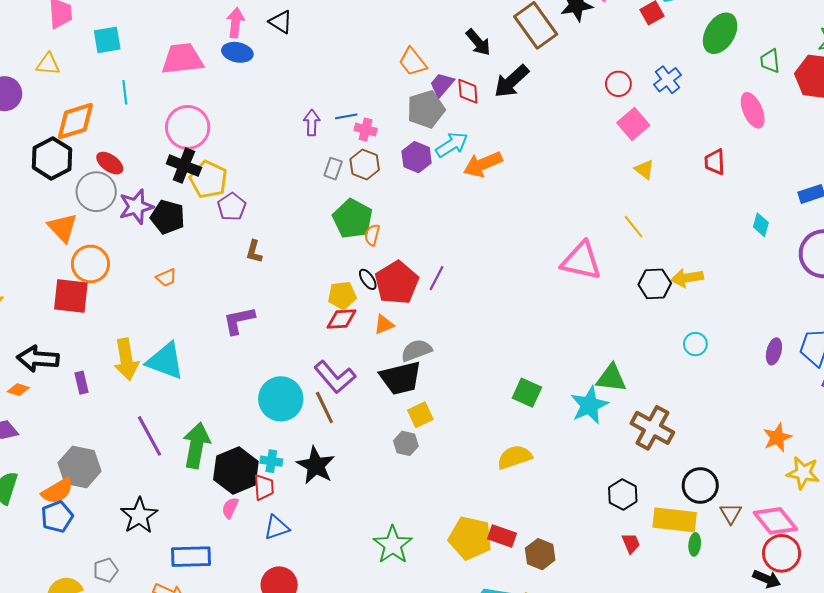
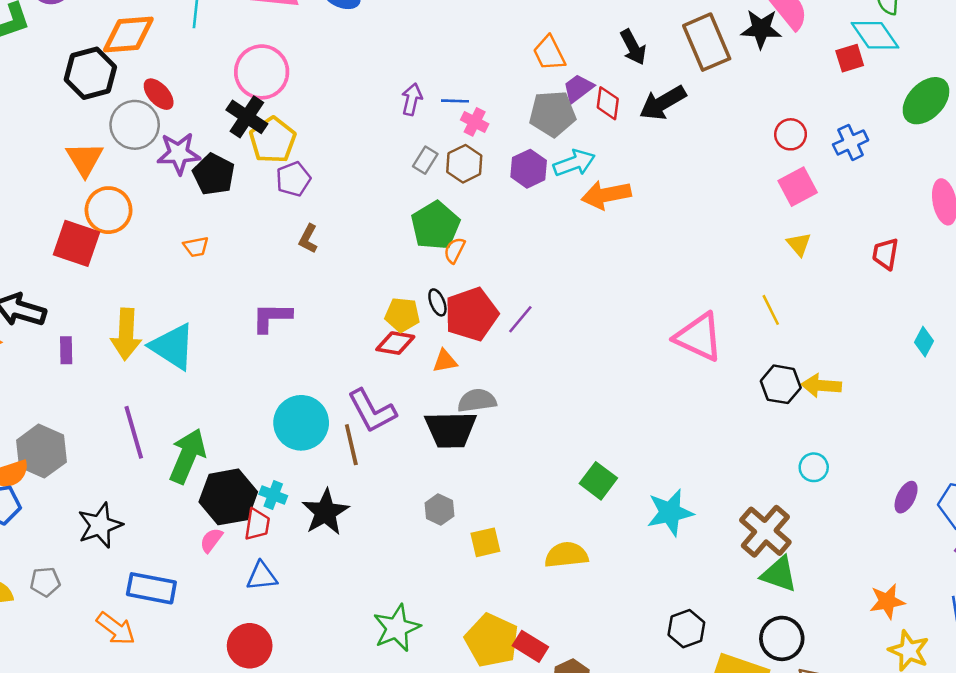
green triangle: (611, 378) -> (779, 574), moved
yellow square: (420, 415) -> (485, 542), moved
brown cross: (652, 428) -> (765, 531), moved

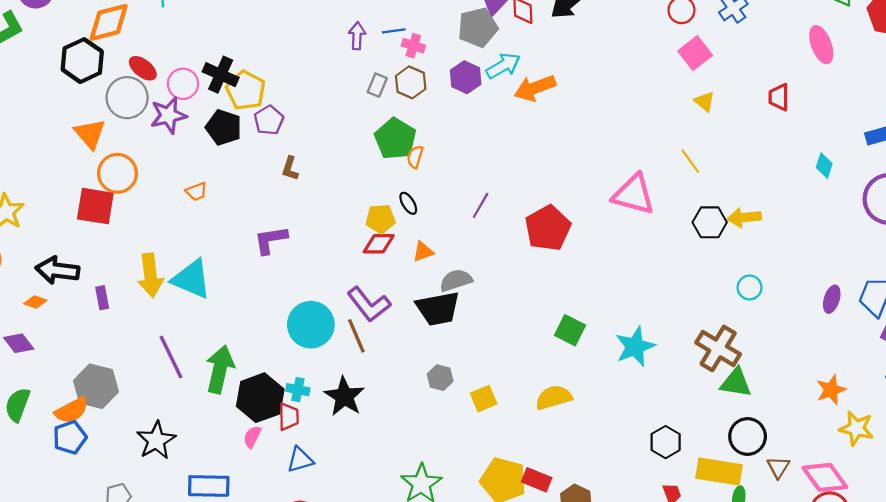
pink circle: (262, 72) -> (183, 84), moved, size x0.7
black pentagon: (214, 174) -> (224, 127), moved
red pentagon: (471, 314) -> (548, 228), moved

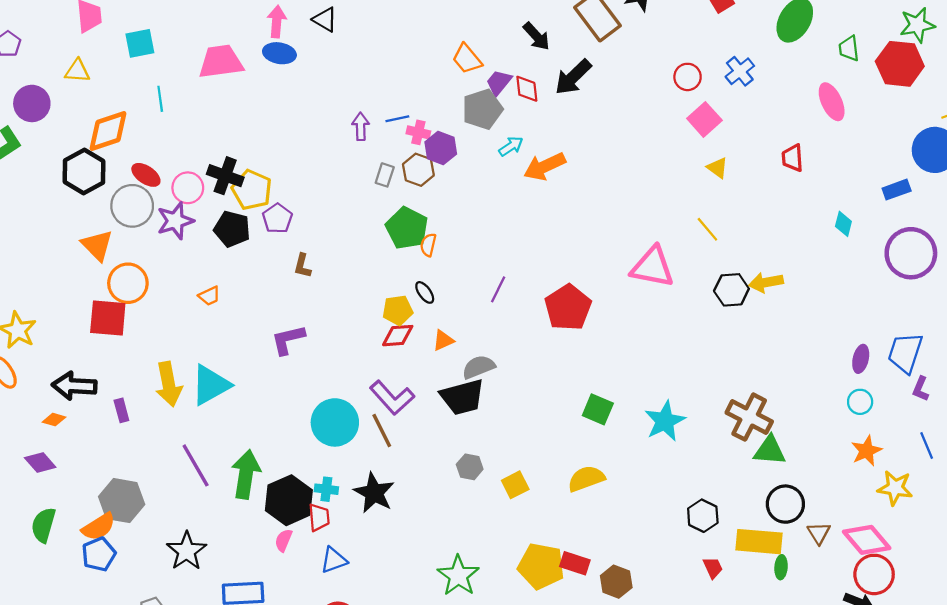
cyan arrow: (503, 66) -> (511, 146), size x0.7
purple hexagon: (466, 77) -> (441, 148), moved
cyan triangle: (191, 279) -> (211, 385), turned -48
cyan circle: (750, 288) -> (860, 402), moved

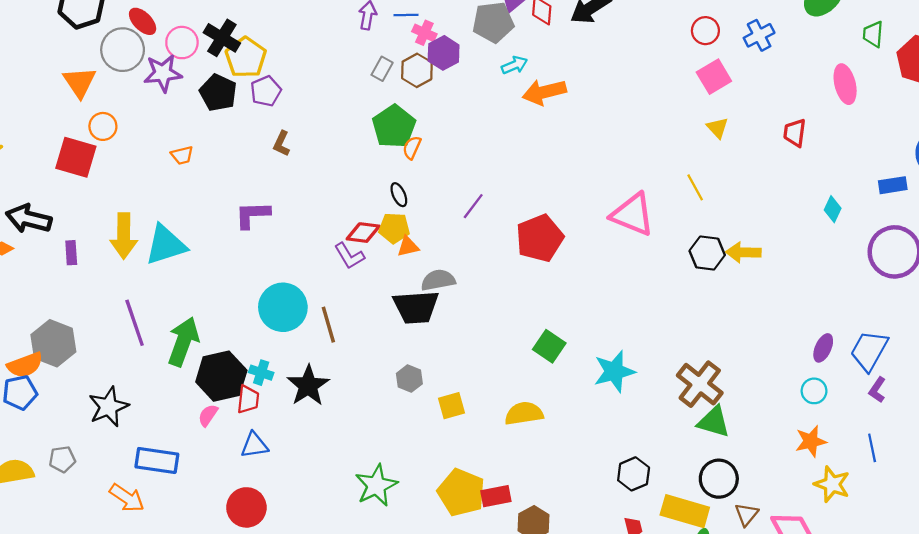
orange circle: (128, 283) -> (103, 126), size x0.7
yellow pentagon: (398, 310) -> (394, 228), moved
purple L-shape: (392, 398) -> (349, 256), moved, size x0.7
red rectangle: (575, 563) -> (496, 496), turned -40

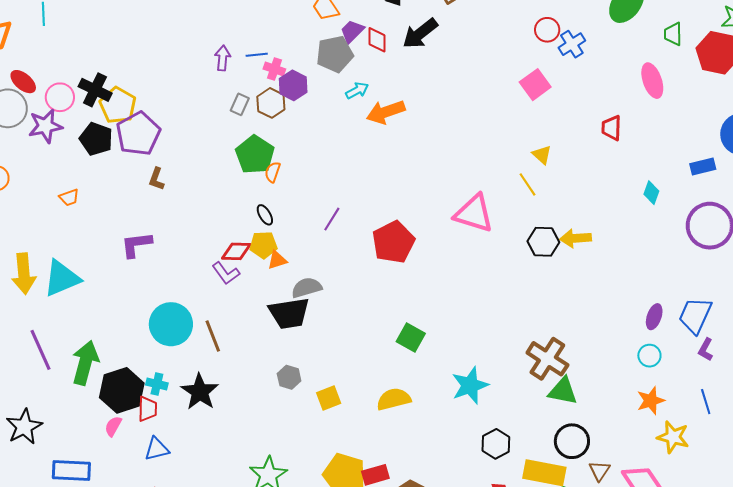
red circle: (705, 31) -> (547, 30), moved
purple pentagon: (266, 91) -> (138, 134), size x1.6
yellow triangle: (717, 128) -> (542, 155), moved
cyan star: (614, 371) -> (470, 385), moved

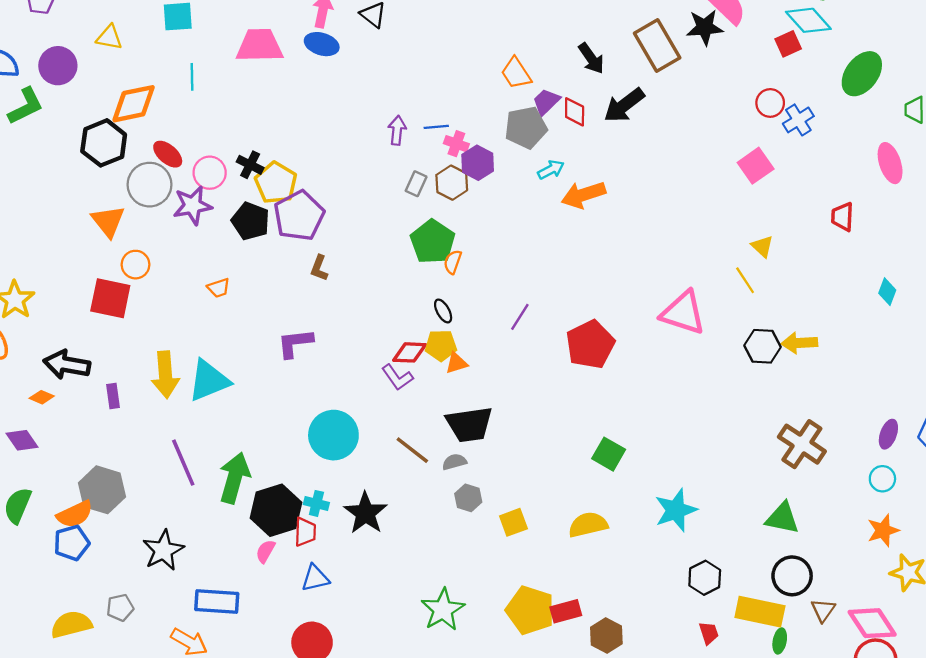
black cross: (95, 90) -> (250, 165), size x0.7
gray semicircle: (307, 288) -> (454, 462), moved, size x0.7
brown line: (213, 336) -> (412, 450), moved, turned -32
brown cross: (547, 359) -> (802, 444), moved

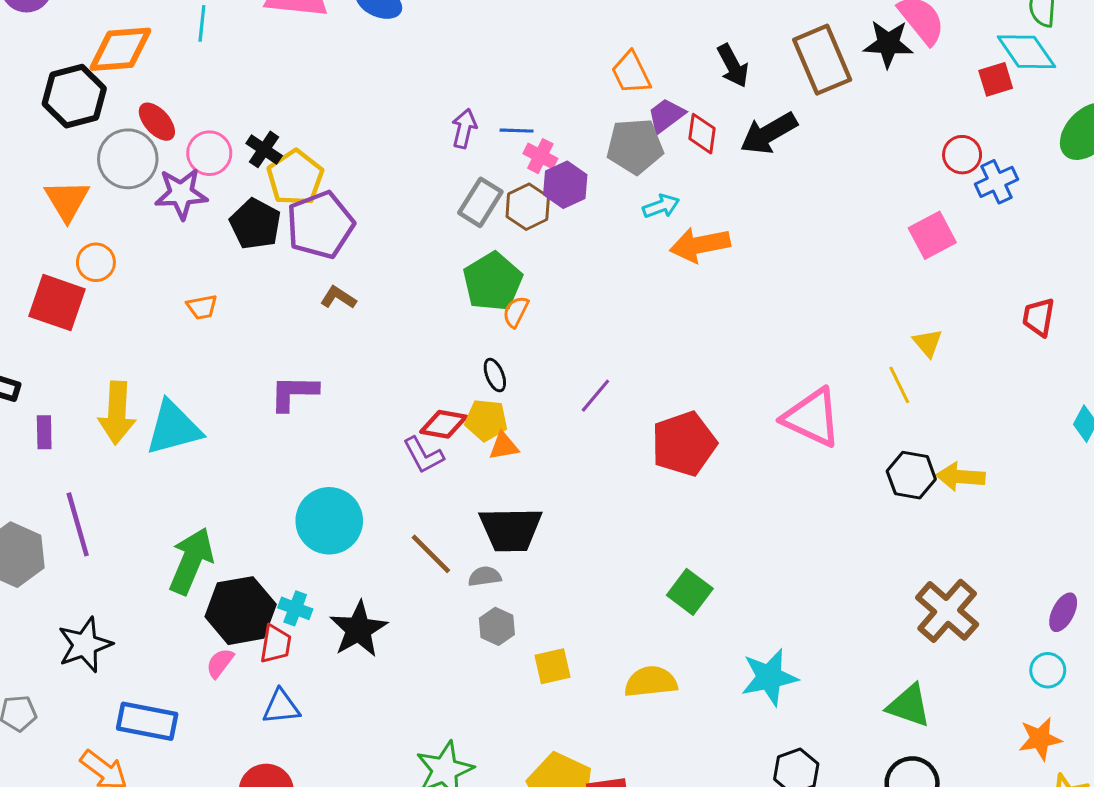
gray rectangle: (416, 184) -> (480, 202), size x1.4
brown L-shape: (319, 268) -> (338, 298), turned 95
purple line: (183, 463) -> (78, 524), moved

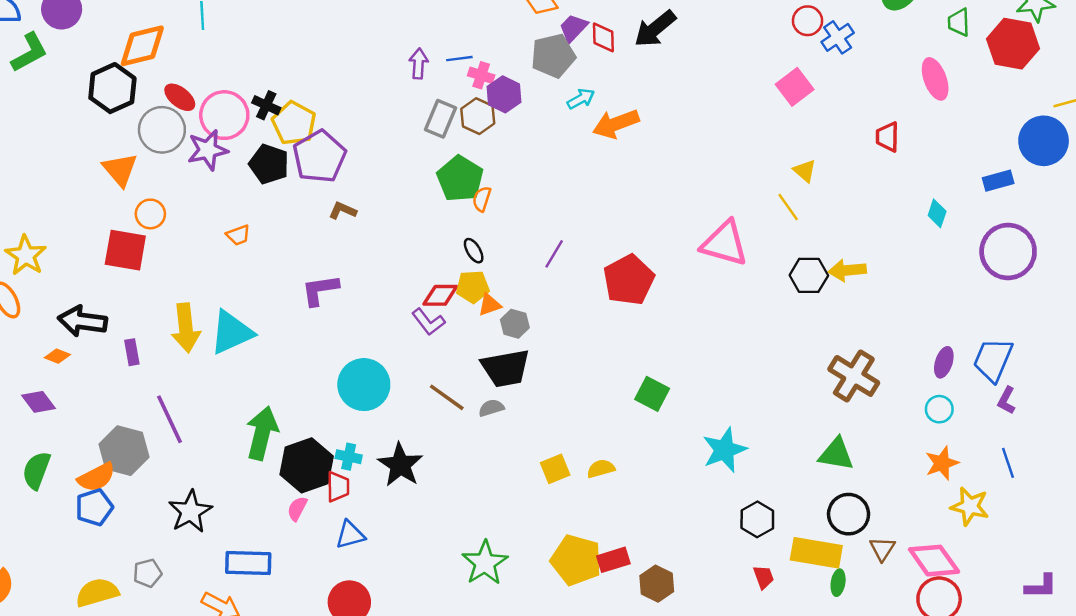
pink circle: (209, 153) -> (224, 115), size x1.4
gray hexagon: (497, 626) -> (515, 324), moved
yellow semicircle: (651, 682) -> (601, 469), moved, size x0.7

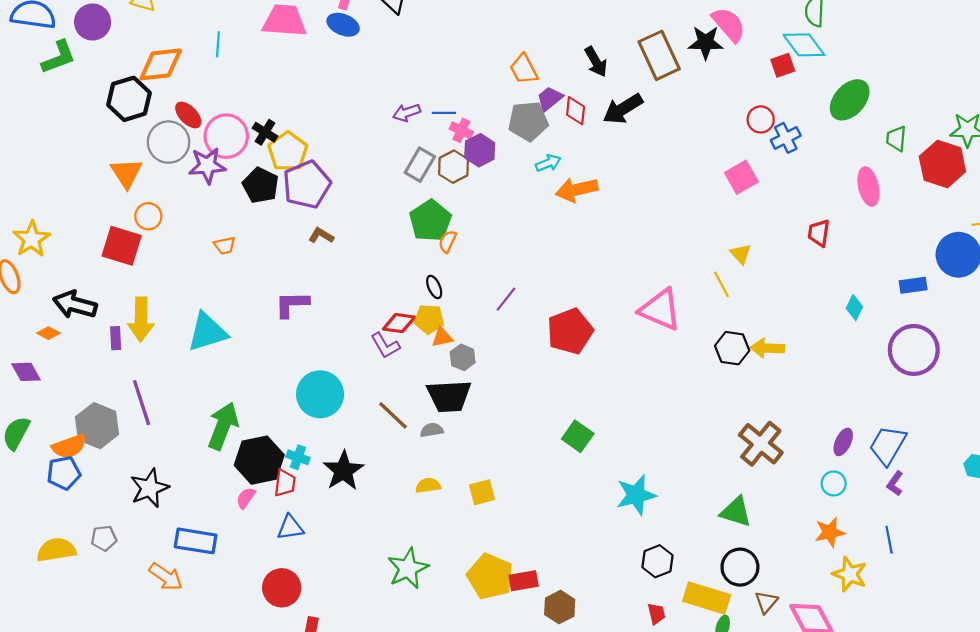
purple arrow: (419, 64) -> (407, 113), turned -120
yellow arrow: (186, 328) -> (141, 319), moved
yellow semicircle: (601, 469) -> (428, 486), moved

